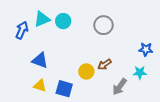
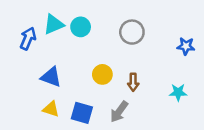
blue star: (146, 49) -> (186, 46), moved
brown arrow: (105, 64) -> (133, 82), turned -56
yellow circle: (86, 72) -> (102, 74), moved
gray arrow: (120, 87) -> (119, 112), moved

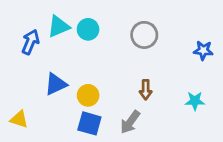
yellow circle: (102, 74) -> (88, 95), moved
blue triangle: (51, 77) -> (56, 84), turned -45
yellow triangle: (51, 109) -> (19, 119), moved

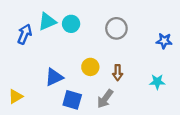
blue triangle: (56, 84) -> (54, 77), moved
yellow circle: (88, 95) -> (90, 67), moved
yellow triangle: (19, 119) -> (15, 96), turned -49

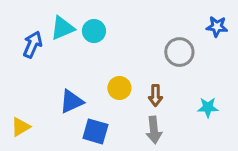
gray circle: (116, 28) -> (179, 52), moved
blue star: (164, 41) -> (217, 27), moved
gray arrow: (105, 99) -> (154, 130), moved, turned -42

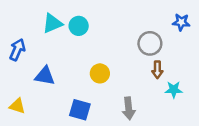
blue arrow: (33, 45) -> (17, 50), moved
brown arrow: (155, 95) -> (157, 70), moved
blue triangle: (71, 101) -> (45, 76), moved, turned 35
yellow triangle: (21, 127) -> (17, 106), turned 48

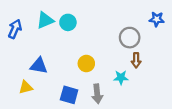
blue arrow: (17, 50) -> (15, 29), moved
cyan star: (174, 90) -> (121, 78), moved
yellow triangle: (17, 106) -> (26, 87), moved, turned -32
gray arrow: (129, 108) -> (97, 94), moved

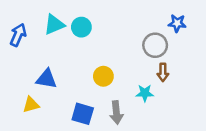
blue star: (157, 19) -> (177, 23), moved

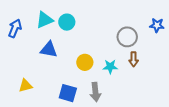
blue star: (177, 23) -> (157, 25), moved
blue triangle: (46, 79) -> (49, 50), moved
cyan star: (145, 93) -> (110, 67), moved

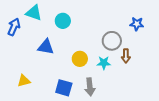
cyan triangle: (45, 20) -> (34, 13), moved, turned 42
blue star: (157, 25) -> (137, 24), moved
gray circle: (127, 37) -> (112, 41), moved

